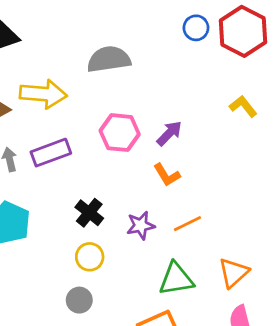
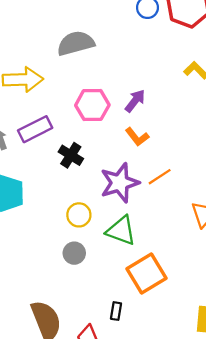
black cross: (89, 213) -> (71, 155), moved
purple star: (141, 225) -> (120, 183), size x1.6
green triangle: (176, 279) -> (121, 231), moved, turned 36

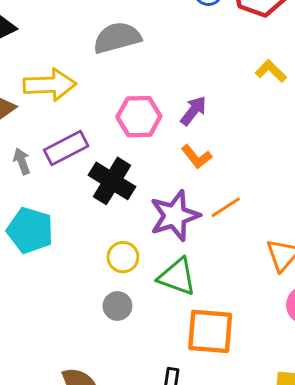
black cross: (71, 155) -> (112, 181), size x1.4
orange square: (147, 274) -> (210, 331), turned 36

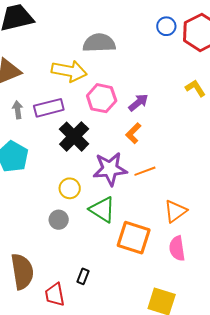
yellow arrow: (50, 85) -> (69, 71), moved
orange L-shape: (196, 157) -> (133, 133), turned 70
orange square: (210, 331) -> (134, 238), moved

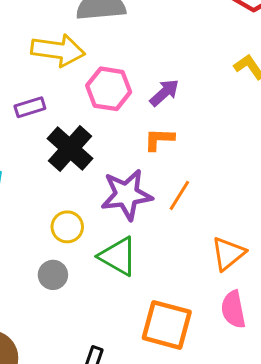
purple rectangle: (49, 108) -> (30, 107), size x0.7
orange L-shape: (133, 133) -> (159, 139), turned 50
orange line: (145, 171) -> (179, 195), turned -35
orange square: (134, 238) -> (167, 325), moved

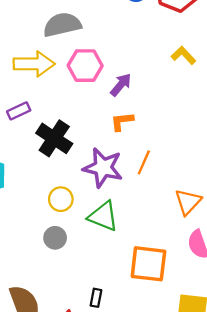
pink hexagon: (109, 89) -> (85, 66), moved
purple star: (127, 195) -> (103, 168), turned 30

